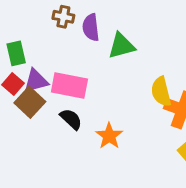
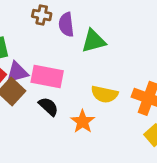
yellow semicircle: (161, 92) -> (104, 94), moved, turned -64

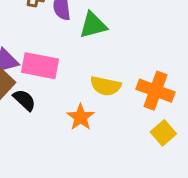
black semicircle: (48, 107) -> (24, 100), moved

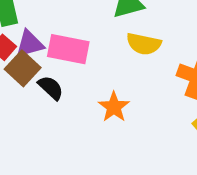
yellow semicircle: (106, 86) -> (144, 44), moved

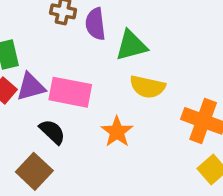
brown square: (23, 68) -> (34, 171), moved
orange star: (114, 107) -> (117, 132), moved

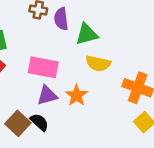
purple triangle: (31, 87) -> (47, 95), moved
black semicircle: (52, 132) -> (39, 122), moved

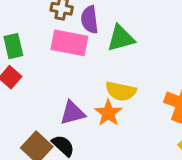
yellow semicircle: (98, 64) -> (121, 91), moved
pink rectangle: (43, 67) -> (69, 43), moved

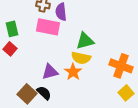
green triangle: (121, 38) -> (85, 41), moved

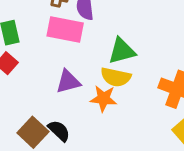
purple triangle: (50, 72) -> (68, 82), moved
orange star: (73, 72) -> (103, 98), turned -30

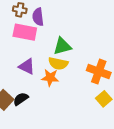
purple triangle: (68, 82) -> (27, 66), turned 42
black semicircle: (59, 131) -> (21, 99), turned -77

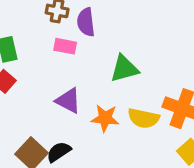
pink rectangle: (25, 32) -> (65, 46), size x0.6
yellow semicircle: (58, 63) -> (144, 118), moved

